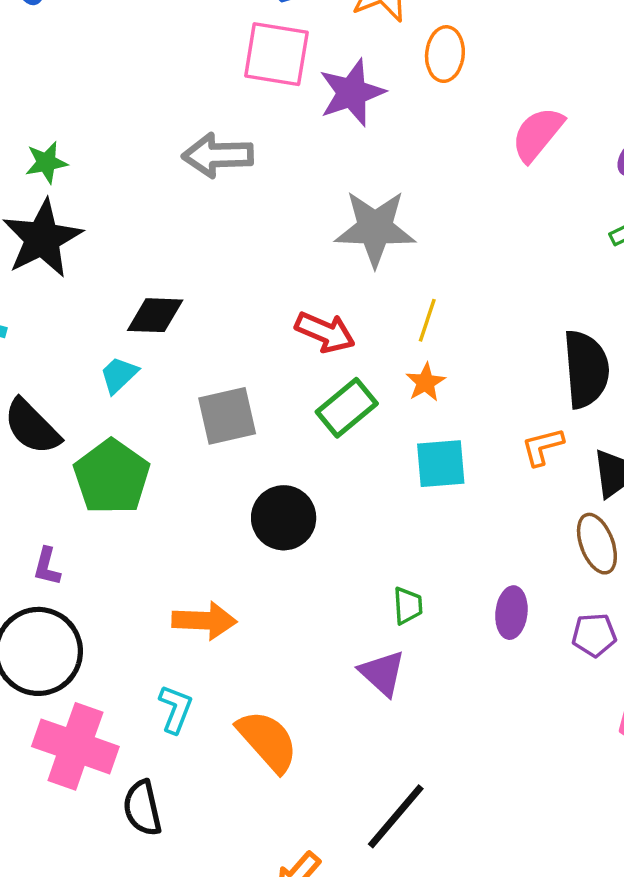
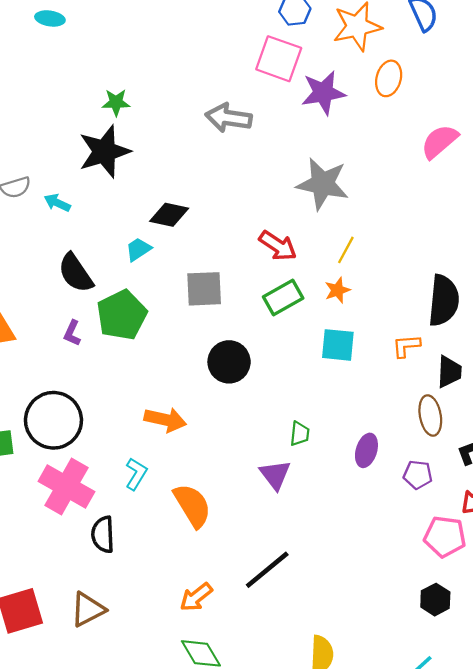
purple L-shape: (47, 566) -> (72, 333), moved

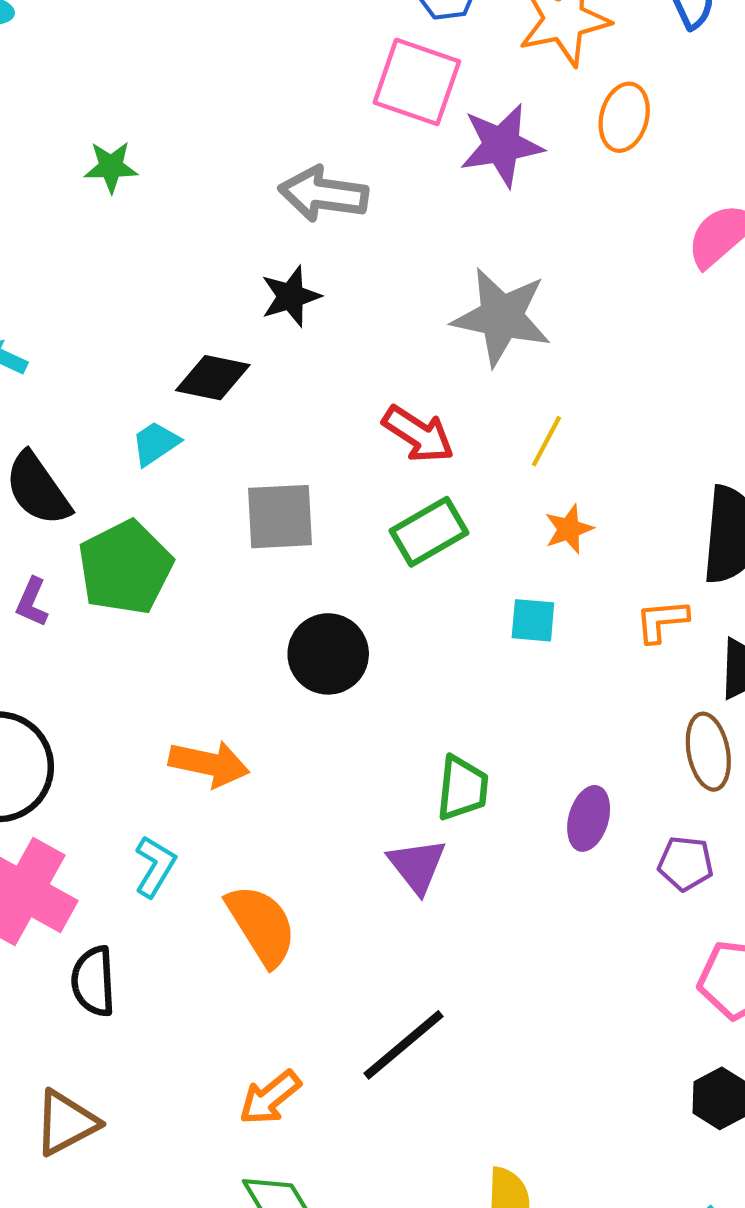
black star: (104, 151) -> (291, 296), moved, size x0.6
orange star: (337, 290) -> (569, 529), moved
cyan square: (338, 345) -> (533, 620), size x0.7
green trapezoid: (300, 434) -> (462, 788), size x1.4

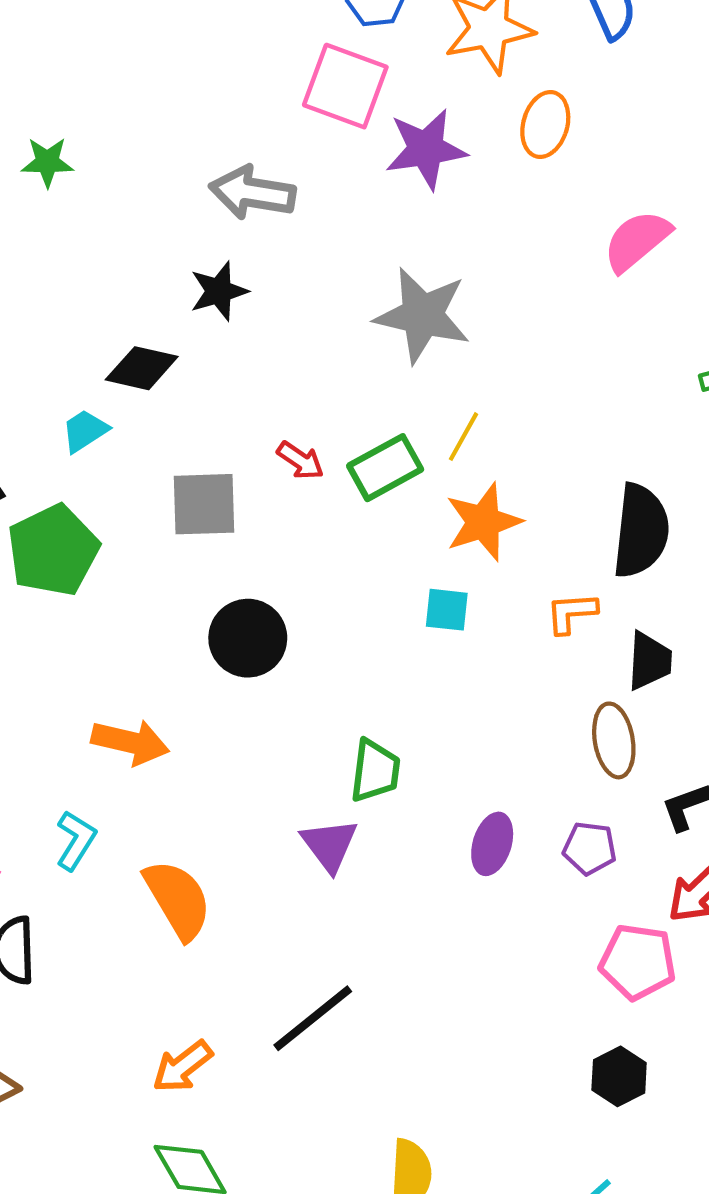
red arrow: (418, 434) -> (300, 460), moved, size x0.7
orange star: (569, 529) -> (483, 522), size x1.6
green rectangle: (429, 532) -> (385, 468), moved
purple ellipse: (589, 818) -> (492, 844), moved

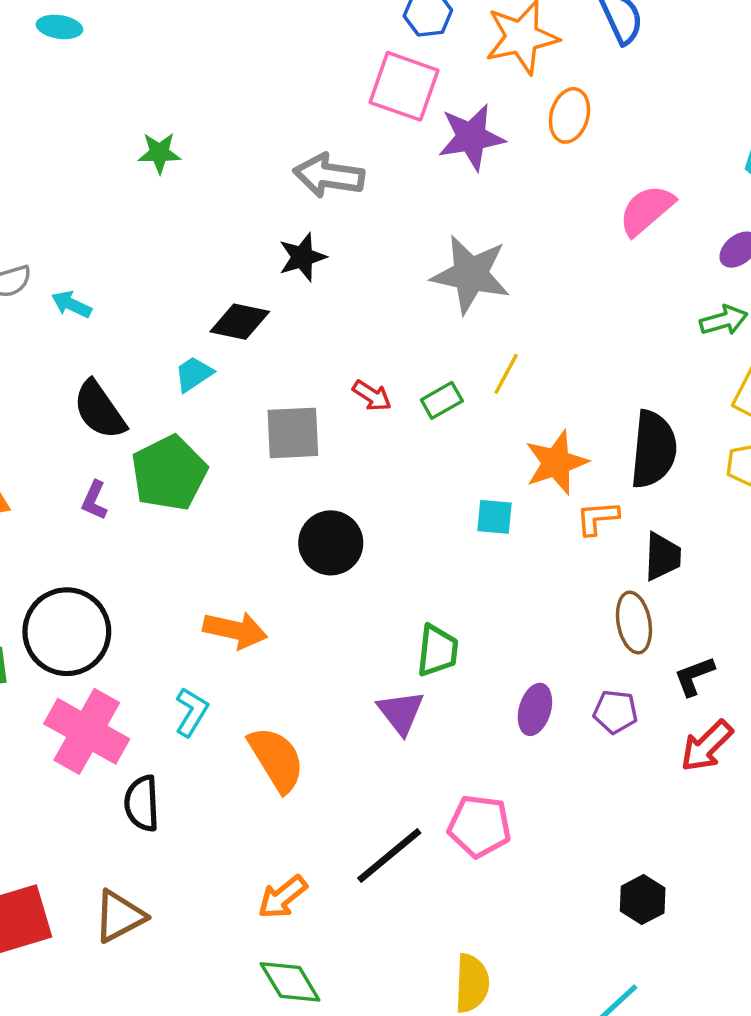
green rectangle: (385, 468) -> (442, 400), size x0.7
orange star: (483, 522) -> (556, 463), moved
pink pentagon: (638, 962) -> (480, 826), moved

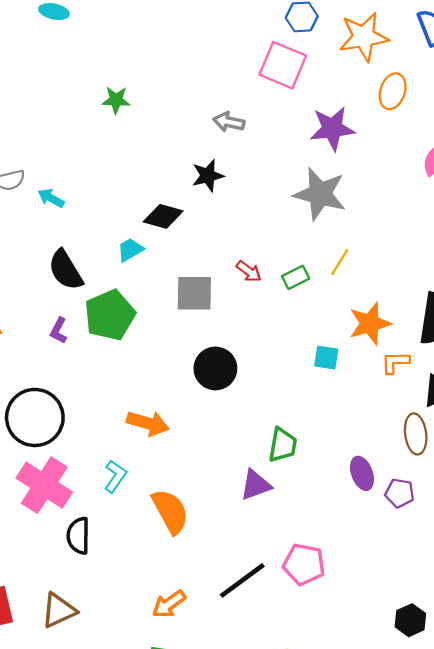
purple star: (471, 137) -> (332, 128), moved
gray arrow: (329, 175) -> (229, 122), size x0.7
purple ellipse: (535, 709) -> (362, 473), moved, turned -40
purple triangle: (401, 712) -> (256, 485), turned 44

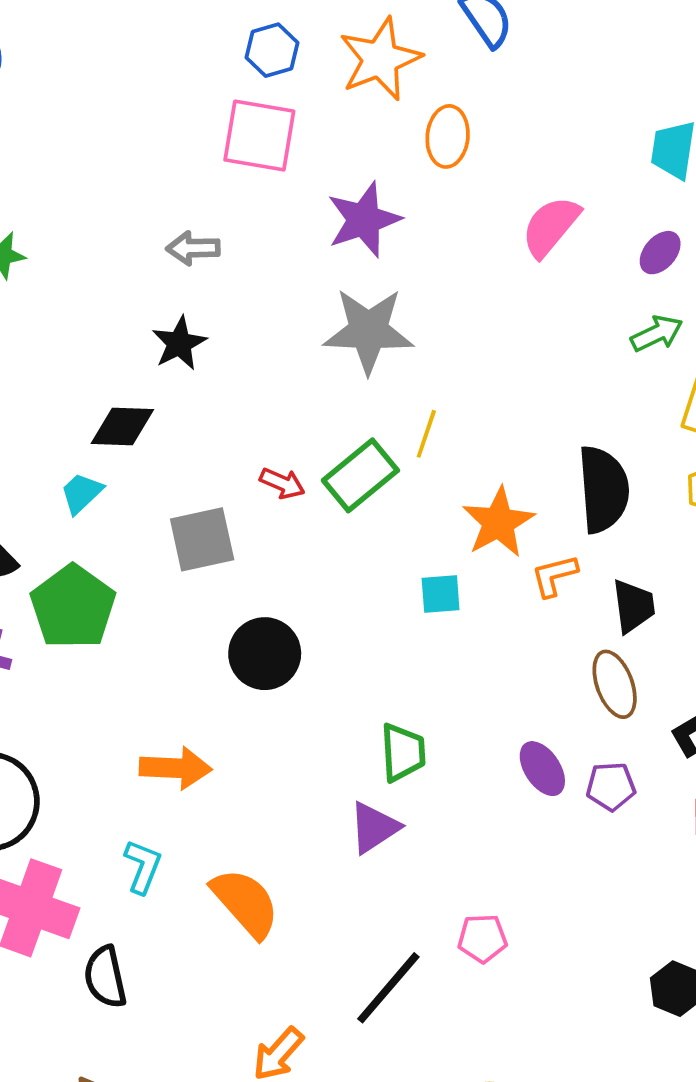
green rectangle: (296, 277) -> (360, 475), size x1.6
pink pentagon: (304, 564) -> (482, 938), size x0.7

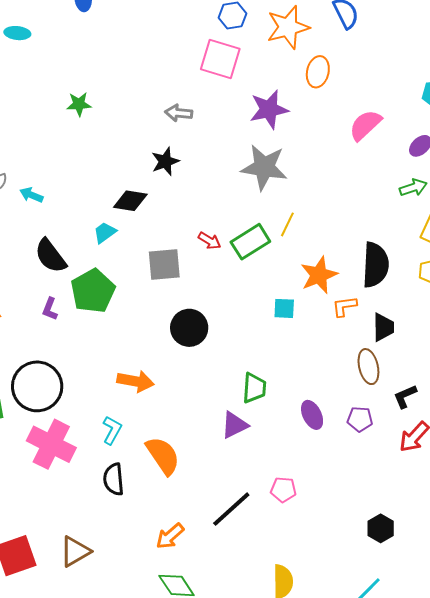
purple ellipse: (542, 769) -> (312, 415), moved
black semicircle: (105, 977) -> (114, 479), moved

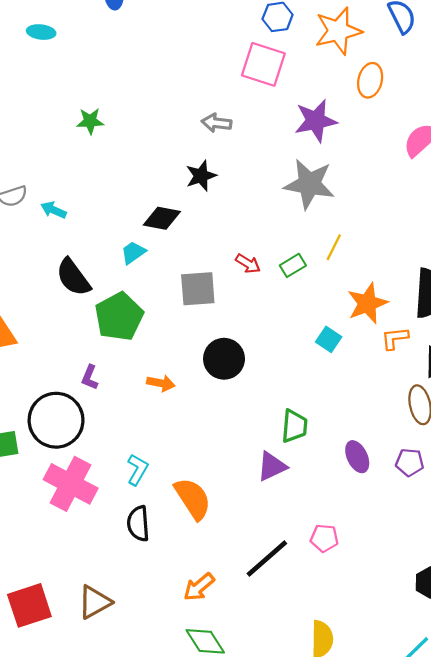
green star: (79, 104) -> (90, 121), moved
green rectangle: (250, 242) -> (293, 265), size x0.6
cyan square: (284, 308) -> (329, 339), turned 30
purple L-shape: (50, 309) -> (90, 377), moved
orange arrow: (135, 381) -> (161, 383), moved, size x0.7

